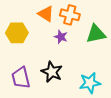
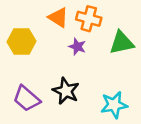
purple trapezoid: (21, 78) -> (27, 99), turned -35

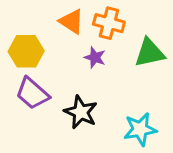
purple trapezoid: (27, 99) -> (32, 93), moved

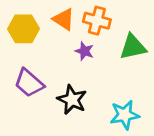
yellow hexagon: (26, 51) -> (23, 29), moved

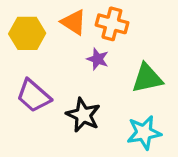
green triangle: (133, 47) -> (147, 78), moved

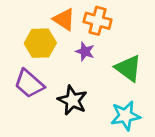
yellow hexagon: (27, 33) -> (40, 43), moved
green triangle: (147, 78) -> (128, 68), turned 48

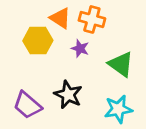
purple trapezoid: (29, 84) -> (27, 105), moved

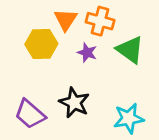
orange triangle: (60, 18) -> (66, 20), turned 30
green triangle: (121, 64) -> (130, 50), moved

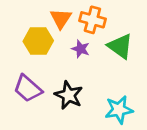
purple trapezoid: (30, 114) -> (28, 89), moved

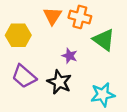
yellow hexagon: (38, 41) -> (18, 35), moved
purple star: (81, 49) -> (70, 56), moved

